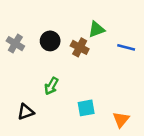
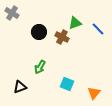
gray cross: (15, 44) -> (12, 13), moved
blue line: (126, 47) -> (98, 29), moved, turned 32
cyan square: (86, 108) -> (67, 84), turned 32

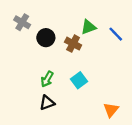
gray cross: (12, 13) -> (22, 22), moved
cyan square: (67, 84) -> (79, 80), moved, turned 32
black triangle: (20, 87) -> (47, 103), moved

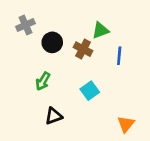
gray cross: (22, 22) -> (25, 25), turned 35
blue line: (116, 34) -> (119, 56), moved, turned 49
green arrow: (47, 79) -> (43, 81), moved

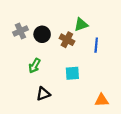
gray cross: (25, 25) -> (20, 31), moved
cyan square: (90, 91) -> (72, 73), turned 32
orange triangle: (126, 124) -> (102, 100), turned 48

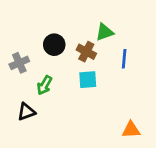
gray cross: (20, 31) -> (19, 63), moved
cyan square: (72, 73) -> (88, 80), moved
black triangle: (43, 94) -> (26, 112), moved

